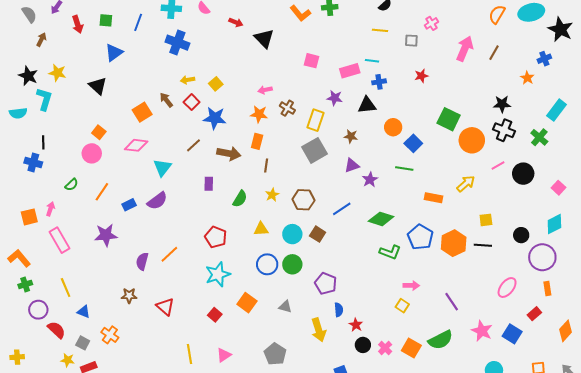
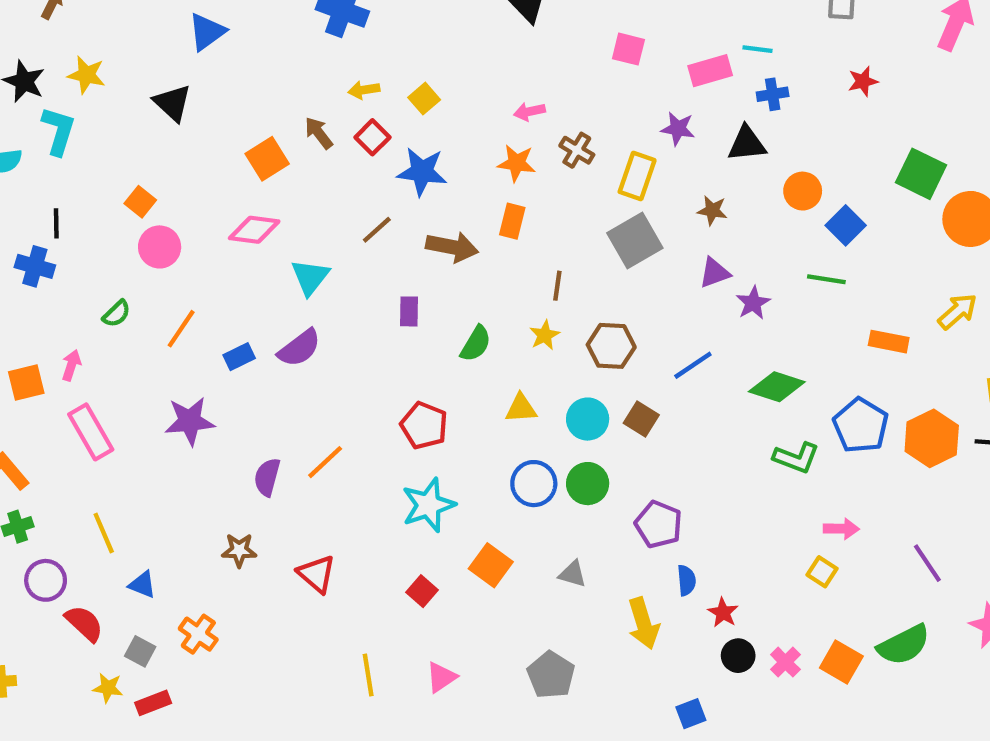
orange square: (99, 132) -> (140, 202), moved
brown line: (266, 166) -> (557, 286), moved

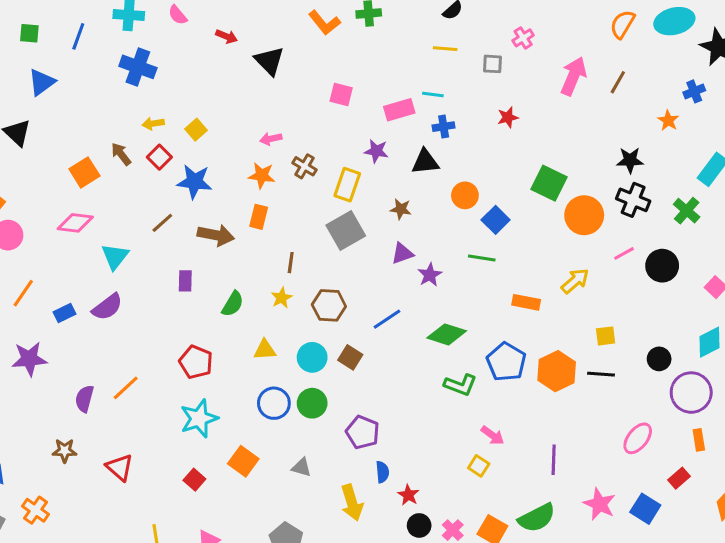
pink arrow: (841, 529) -> (492, 435), turned 35
purple line: (927, 563) -> (554, 460), turned 36

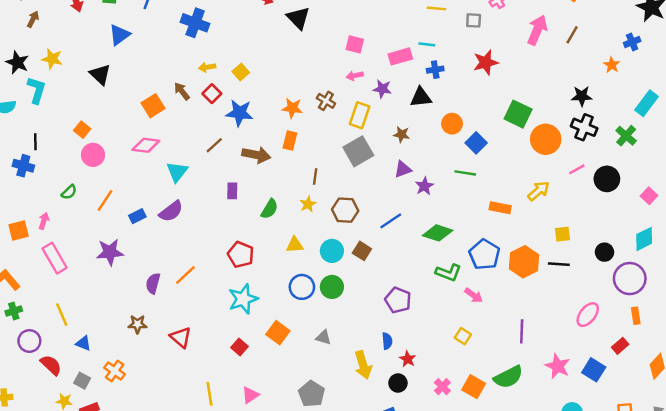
red star: (508, 117) -> (486, 62), size x1.5
pink arrow: (271, 139) -> (355, 76), moved
purple pentagon: (363, 432) -> (398, 300), moved
pink arrow: (492, 435) -> (474, 295), moved
black circle: (419, 525) -> (398, 383), moved

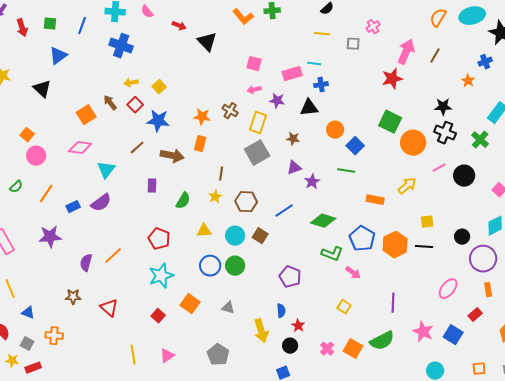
red star: (486, 62) -> (392, 79), moved
orange cross: (115, 371) -> (54, 336), turned -30

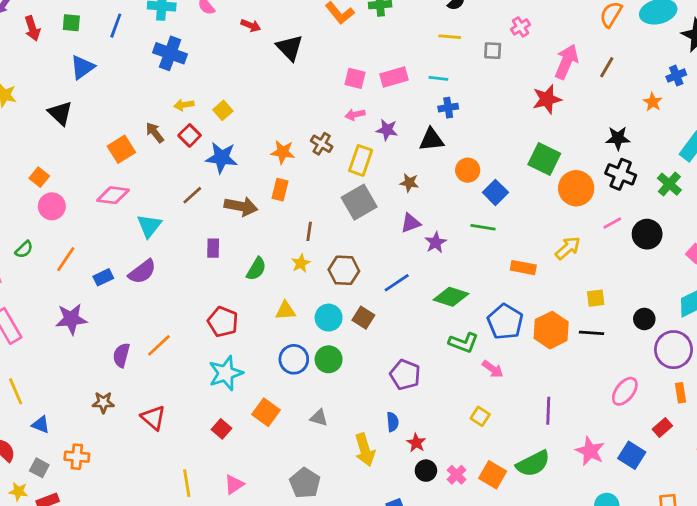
pink rectangle: (292, 74) -> (394, 77), moved
black circle: (290, 346) -> (426, 471), moved

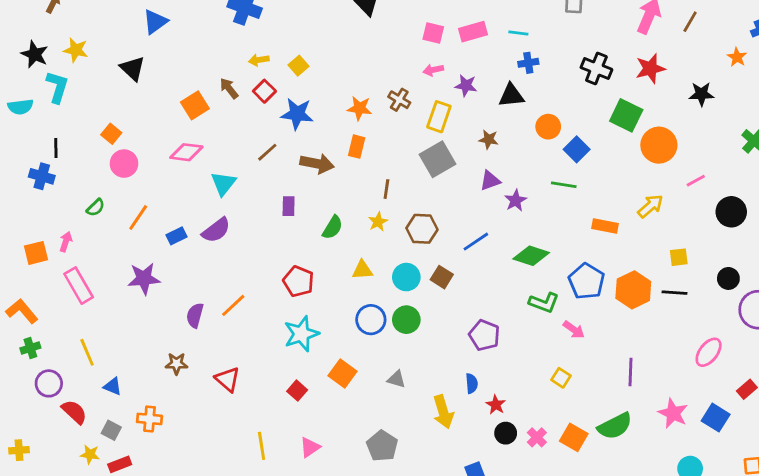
red star: (547, 99) -> (650, 68), moved
black cross: (621, 174) -> (596, 68), moved
black circle: (647, 234) -> (731, 212), moved

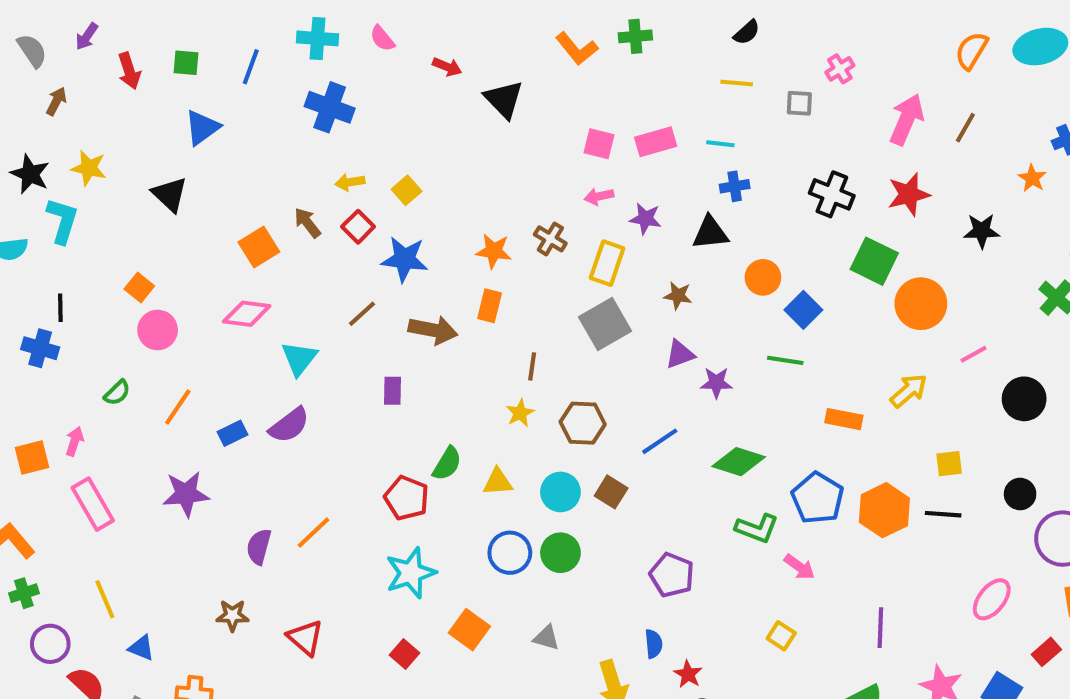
purple star: (516, 200) -> (716, 383), turned 30
green semicircle: (333, 227) -> (447, 464), moved

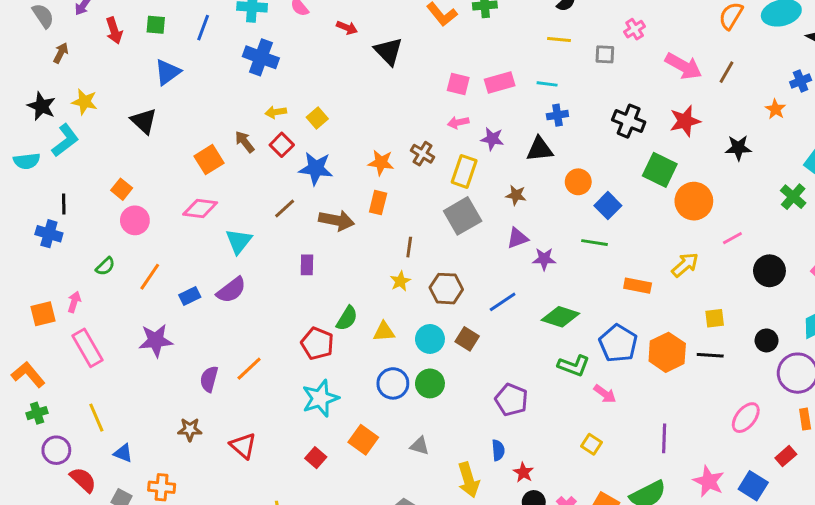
pink arrow: (907, 119) -> (683, 66), turned 96
cyan L-shape: (62, 221) -> (65, 140), turned 36

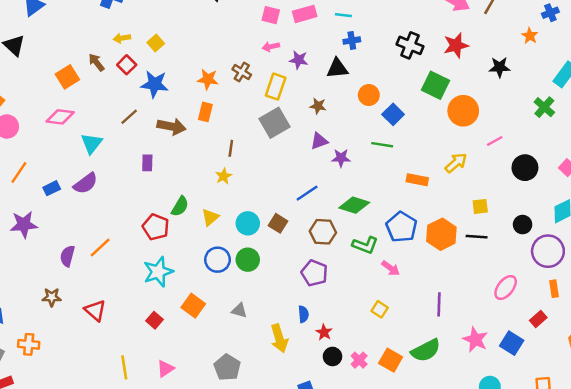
brown hexagon: (446, 289) -> (323, 232), moved
yellow triangle: (384, 332) -> (210, 217), turned -36

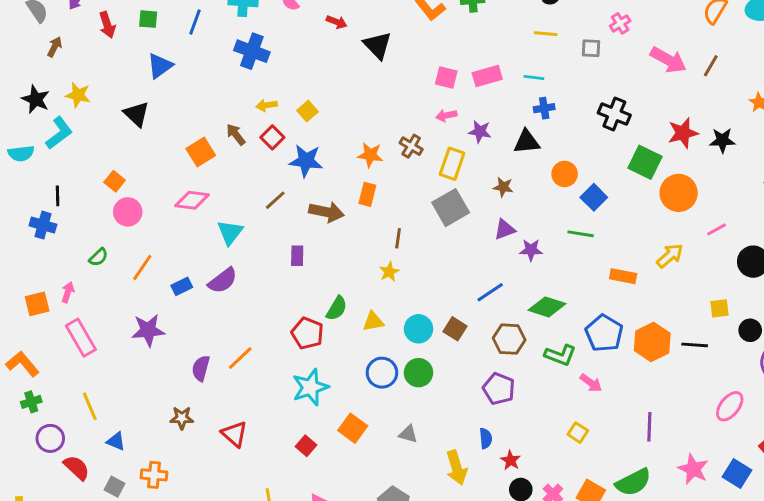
red star: (456, 45) -> (683, 133), moved
yellow square: (480, 206) -> (719, 308), moved
yellow triangle: (210, 217) -> (373, 321), turned 30

